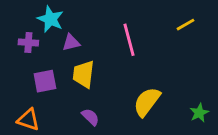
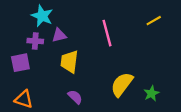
purple cross: (28, 43) -> (35, 41), moved
purple square: (45, 81) -> (20, 63), moved
green star: (199, 113) -> (151, 93), moved

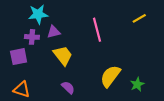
cyan star: (42, 16) -> (38, 14), turned -30
yellow trapezoid: (69, 62) -> (63, 56), turned 135

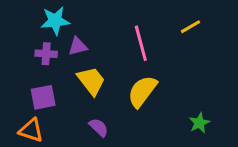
yellow line: (139, 18) -> (190, 27), moved
purple square: (19, 57) -> (43, 97), moved
yellow semicircle: (110, 76) -> (142, 91), moved

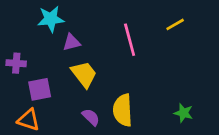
purple cross: (46, 54) -> (16, 63), moved
yellow semicircle: (142, 91) -> (123, 110), moved, turned -40
green star: (199, 123) -> (183, 113), turned -30

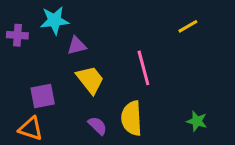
pink line: (130, 40) -> (143, 68), moved
purple cross: (16, 63) -> (17, 35), moved

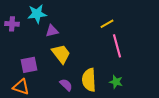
yellow line: (188, 26) -> (107, 24), moved
pink line: (143, 68) -> (117, 46), moved
green star: (197, 121) -> (116, 82), moved

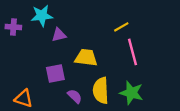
yellow trapezoid: (61, 54) -> (86, 58), moved, turned -45
purple square: (29, 65) -> (55, 73), moved
green star: (116, 82) -> (131, 93), size x1.5

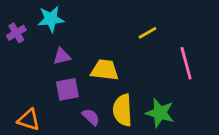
purple cross: (13, 27) -> (16, 33), turned -35
purple triangle: (59, 35) -> (62, 56), moved
pink line: (133, 52) -> (186, 63), moved

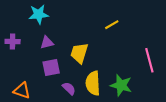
purple cross: (16, 33) -> (13, 41), moved, turned 32
pink line: (186, 63) -> (149, 60), moved
yellow trapezoid: (105, 70) -> (79, 53), turned -80

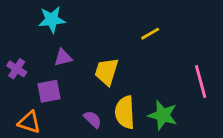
purple cross: (13, 41) -> (17, 69), moved, turned 32
purple square: (51, 68) -> (49, 91), moved

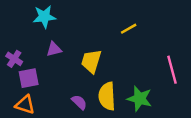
purple square: (49, 91) -> (29, 78), moved

